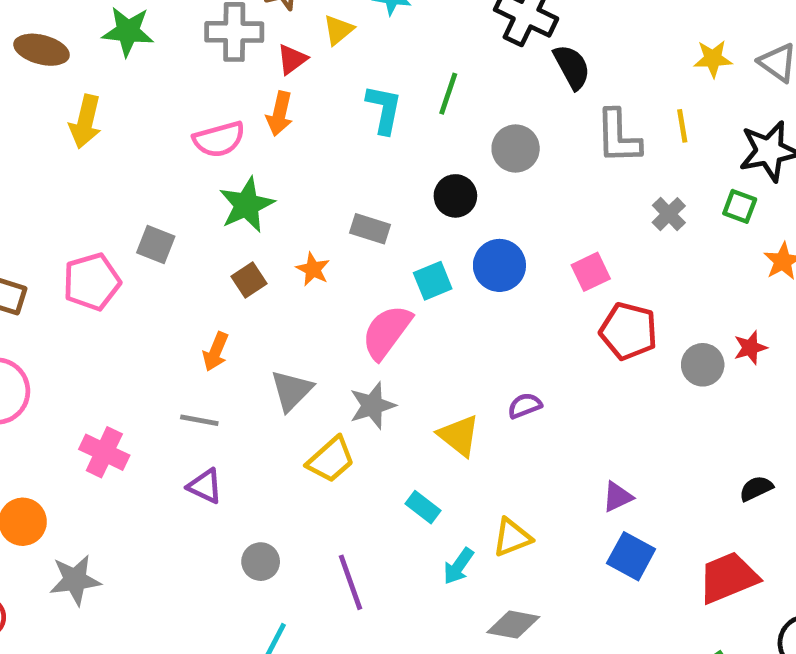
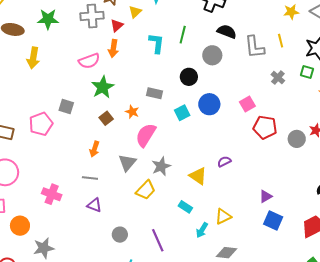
black semicircle: (572, 67) -> (227, 32), moved, turned -36
pink semicircle: (387, 332) -> (146, 135), moved

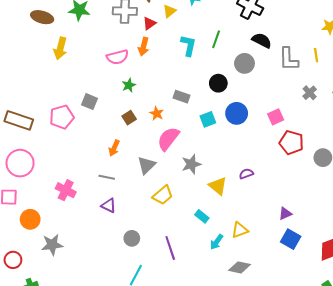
green star: (103, 87) -> (129, 85), size x0.6
gray star: (161, 166) -> (191, 164), moved

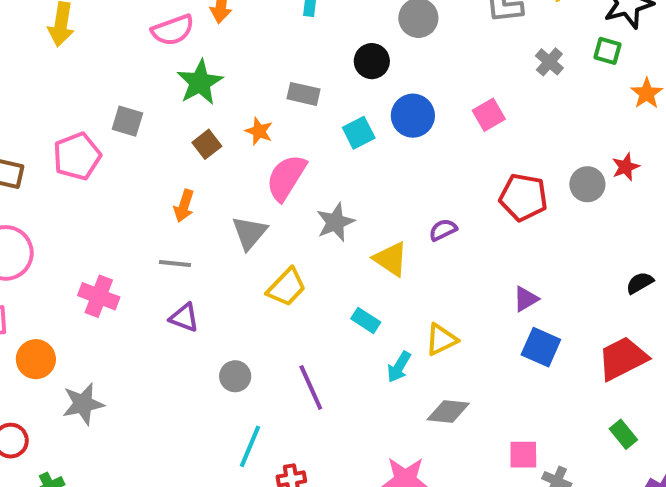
green star: (129, 85) -> (200, 82), size x1.6
red pentagon: (291, 143) -> (523, 197), moved

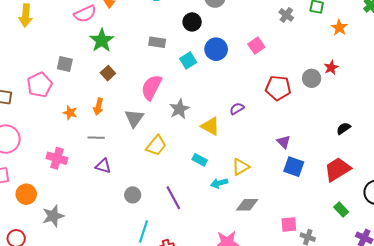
orange star: (259, 131) -> (70, 113), moved
purple triangle: (526, 299) -> (284, 142), turned -40
cyan arrow: (399, 367) -> (219, 183), turned 49

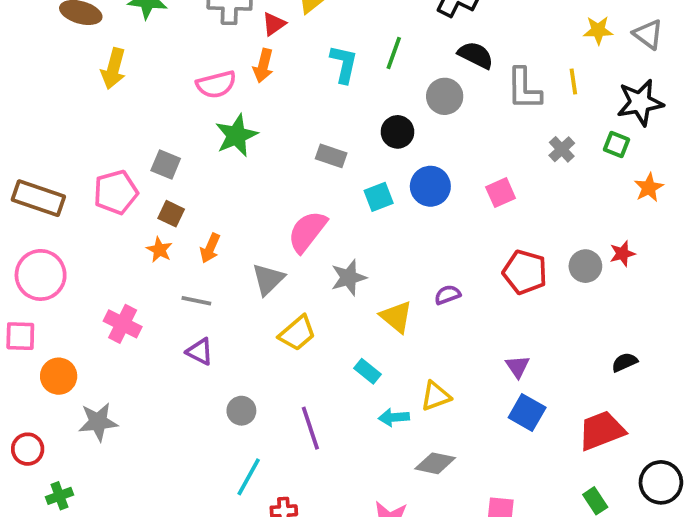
brown square: (108, 73) -> (171, 214), moved, turned -32

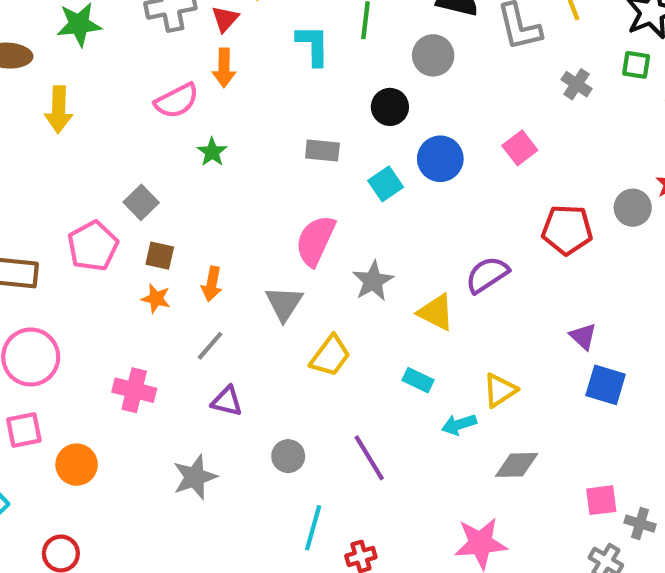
green star: (236, 135) -> (212, 152), size x0.6
gray square: (166, 164) -> (141, 202), turned 36
purple semicircle: (447, 295) -> (487, 275), size x1.5
gray line: (196, 301) -> (210, 346), turned -48
gray star: (98, 422) -> (195, 477), moved

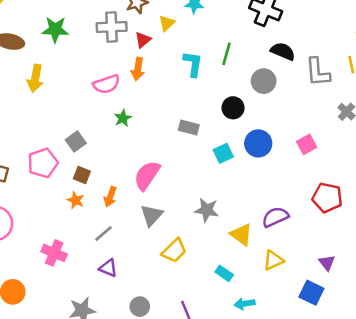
pink semicircle: (315, 241) -> (147, 175), moved
gray star: (373, 281) -> (207, 210), turned 30
blue square: (606, 385) -> (311, 293), moved
yellow triangle: (500, 390) -> (273, 260), moved

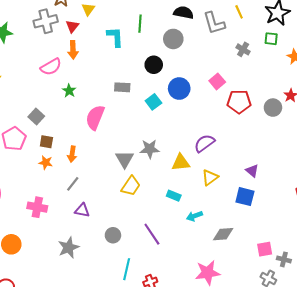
pink semicircle: (147, 175) -> (95, 117), moved
red pentagon: (327, 198) -> (239, 102), moved
gray triangle: (152, 215) -> (124, 159), moved
yellow triangle: (241, 235) -> (181, 163), turned -30

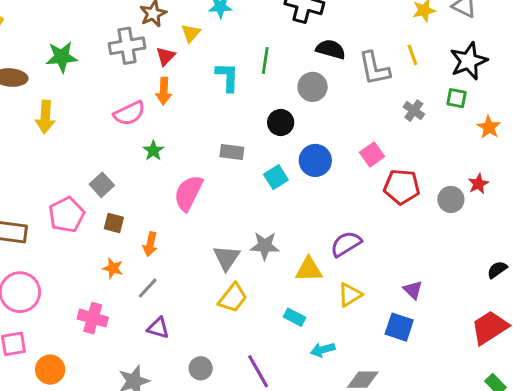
orange star: (46, 163) -> (113, 268), moved

